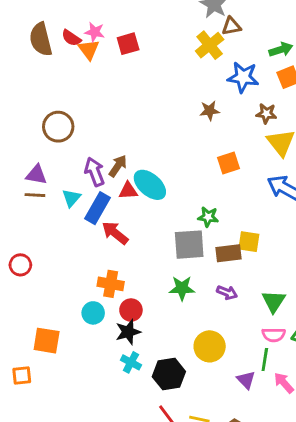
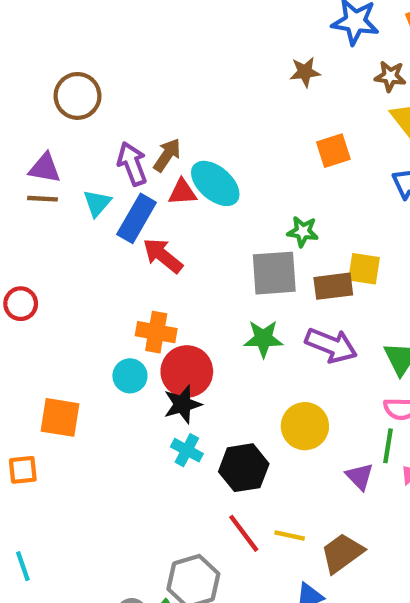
purple arrow: (227, 293) -> (331, 345), size x1.6
red circle: (131, 310) -> (187, 371), size x1.5

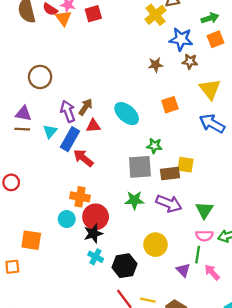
brown star: (390, 76) -> (190, 61), moved
cyan ellipse: (215, 183) -> (127, 114), moved

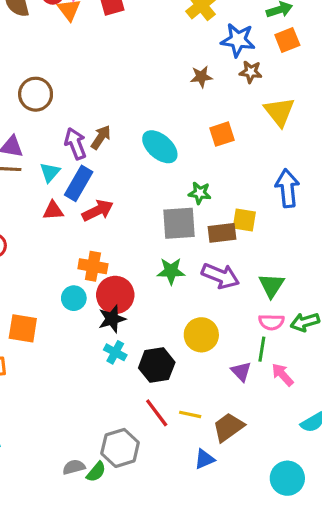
blue arrow: (212, 124) -> (287, 188), moved, turned 55
red triangle: (93, 126) -> (53, 211), moved
red arrow: (83, 158) -> (98, 211), turned 115

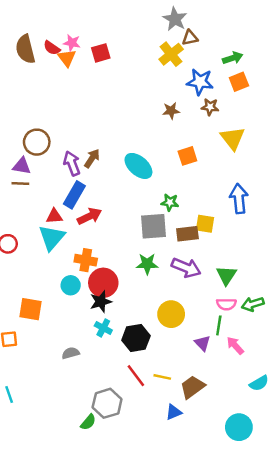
brown circle: (36, 94) -> (37, 142), moved
cyan triangle: (50, 172) -> (52, 238), moved, size x1.6
gray semicircle: (74, 467) -> (71, 353), moved

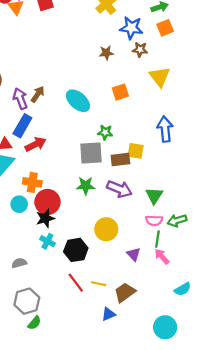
green line: (219, 325) -> (157, 239), moved
gray hexagon: (107, 403) -> (27, 301), moved

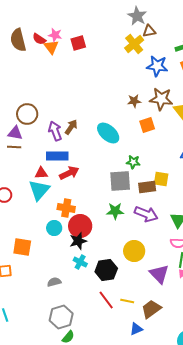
brown star: (140, 50) -> (161, 99), moved, size x1.6
brown star: (106, 53) -> (134, 101), moved
blue rectangle: (22, 126) -> (57, 156), turned 60
purple triangle: (134, 254) -> (159, 274), size x1.5

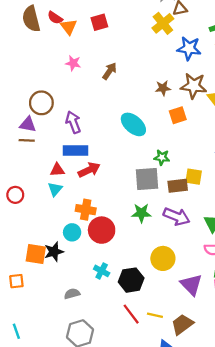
pink star: (55, 35) -> (73, 63), moved
brown arrow: (71, 127) -> (110, 71), moved
cyan triangle: (39, 190) -> (55, 189), size x0.6
black star: (78, 241) -> (54, 252), moved

